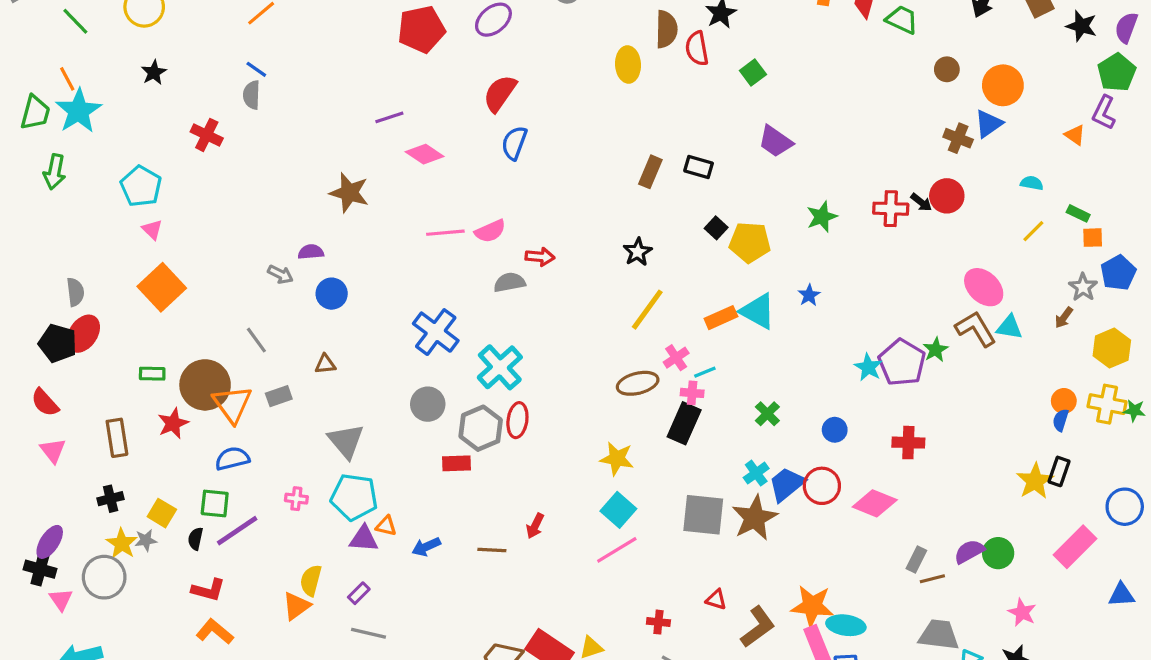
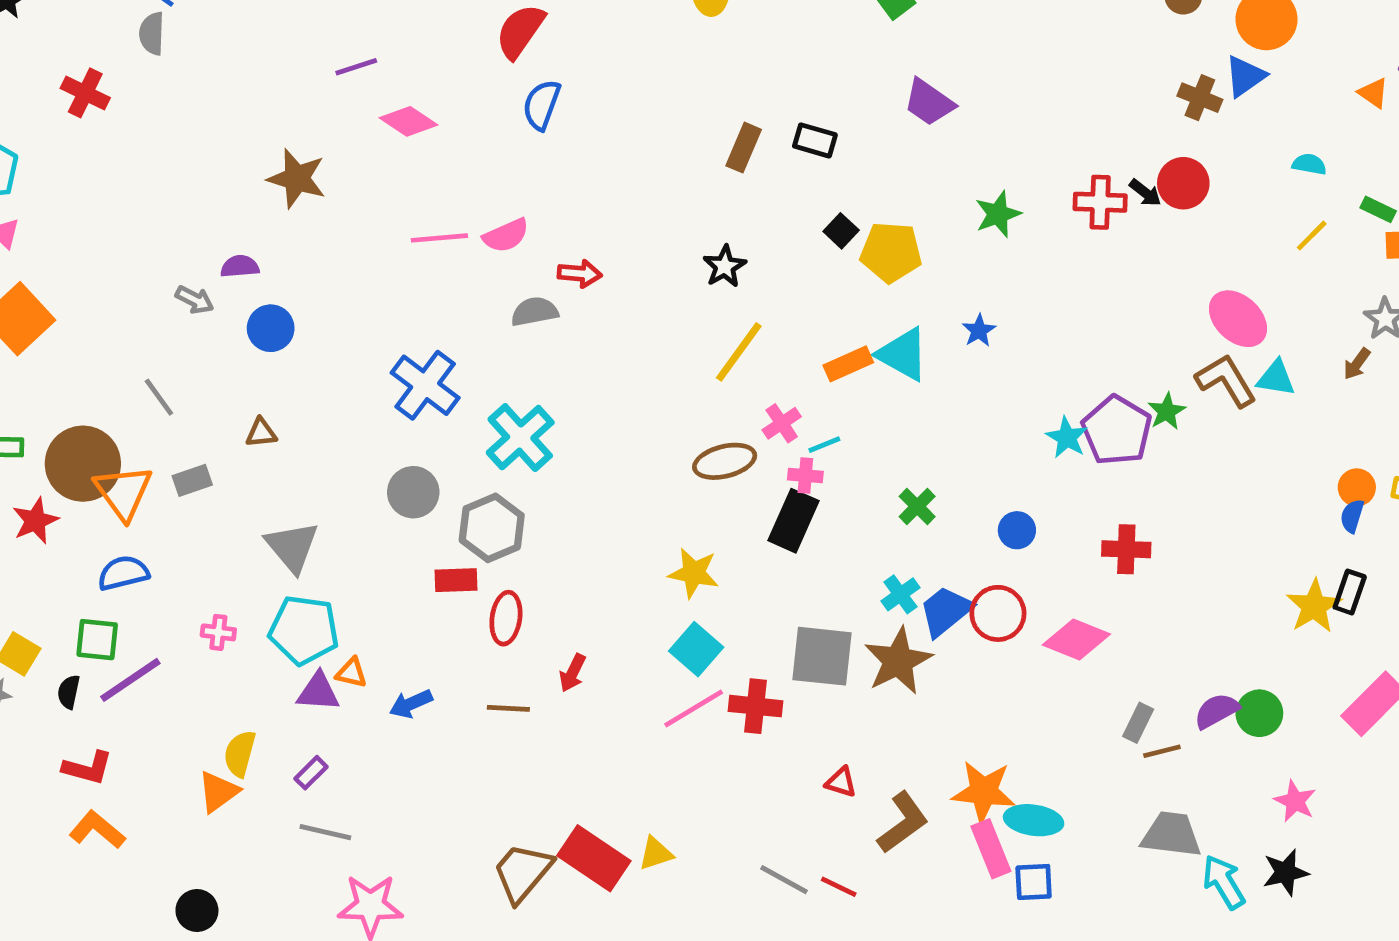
red ellipse: (517, 420) -> (506, 618), moved
red cross: (658, 622) -> (755, 706), moved, size x1.5

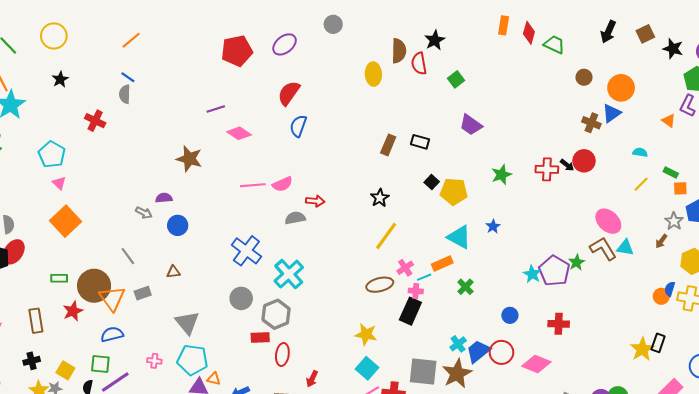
orange rectangle: (848, 364) -> (442, 263), moved
green cross: (917, 506) -> (465, 287), moved
blue semicircle: (1352, 516) -> (670, 289), moved

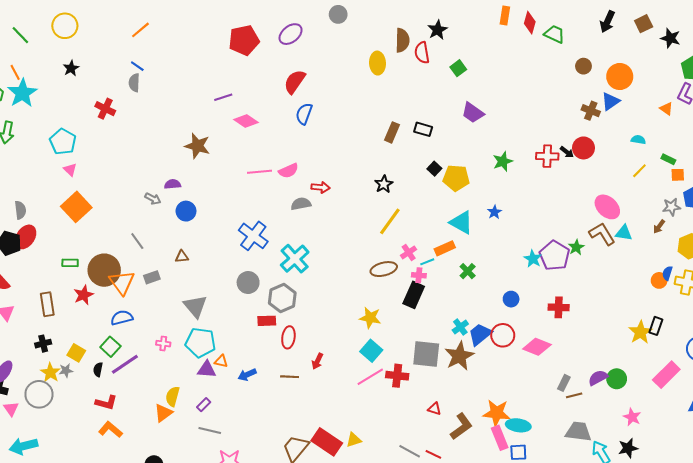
gray star: (674, 221) -> (671, 207), turned 30
green square: (100, 364) -> (110, 347), turned 36

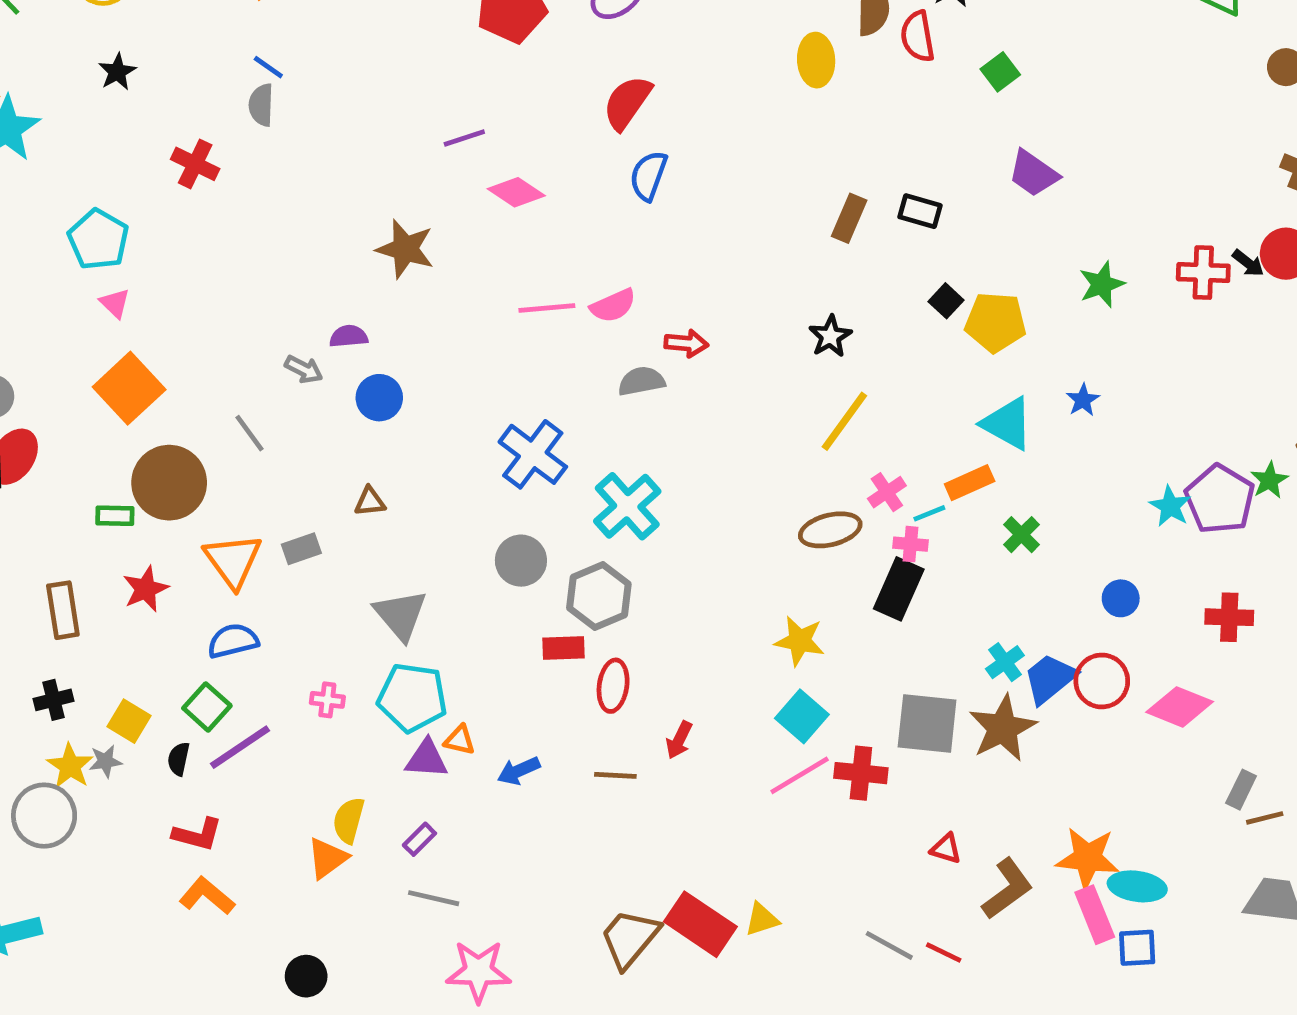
gray line: (137, 241) -> (249, 433), moved
brown circle: (104, 270) -> (169, 483), moved

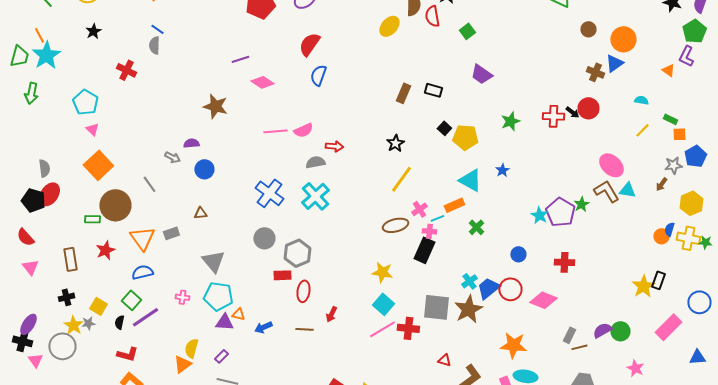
yellow ellipse: (816, 60) -> (389, 26), turned 45
cyan cross: (627, 506) -> (315, 196), moved
orange star: (1088, 858) -> (513, 345), moved

